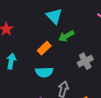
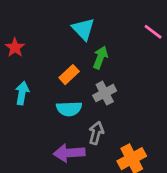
green arrow: (66, 36) -> (100, 57), turned 140
gray cross: (85, 61) -> (105, 93), moved

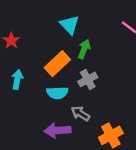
orange rectangle: (69, 75) -> (57, 64), size x1.5
gray arrow: (96, 133) -> (80, 113), turned -72

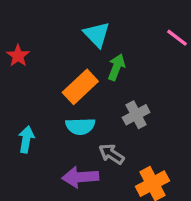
cyan arrow: (17, 79) -> (26, 139), moved
gray cross: (88, 79) -> (136, 115), moved

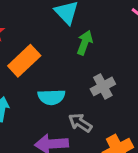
orange rectangle: (80, 87) -> (24, 61), moved

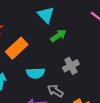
green arrow: (85, 43) -> (58, 36), turned 35

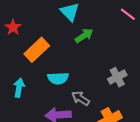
gray cross: (71, 66) -> (117, 77), moved

